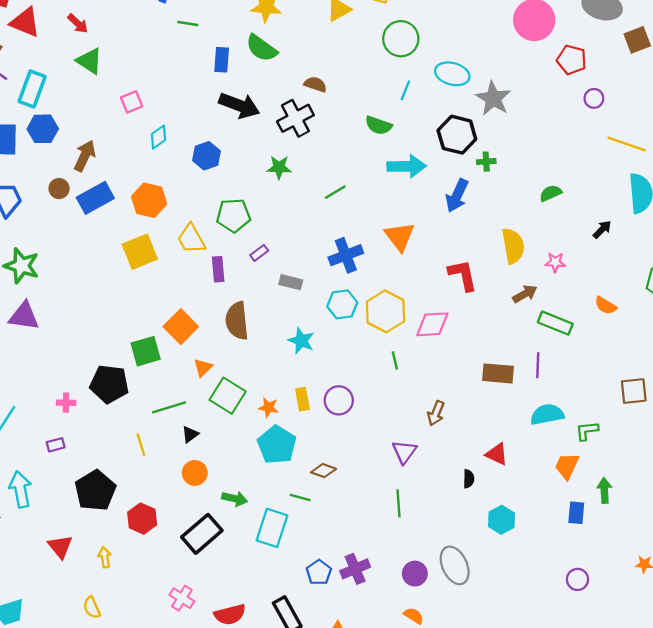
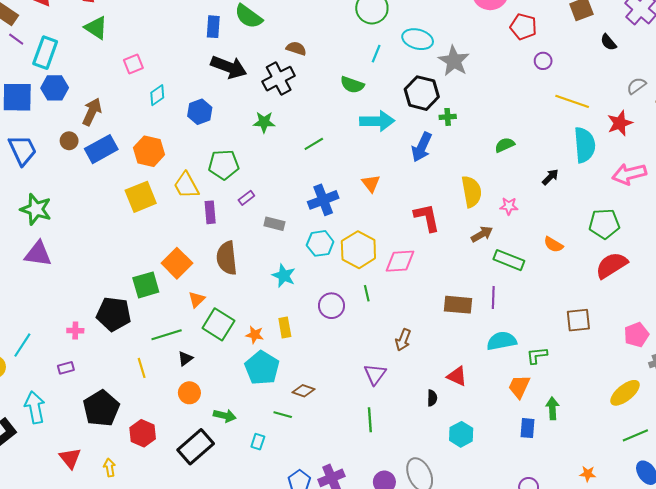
orange triangle: (400, 237) -> (371, 183), size x0.7
purple circle: (339, 400) -> (331, 306), moved
cyan rectangle: (272, 528) -> (258, 442), size x0.5

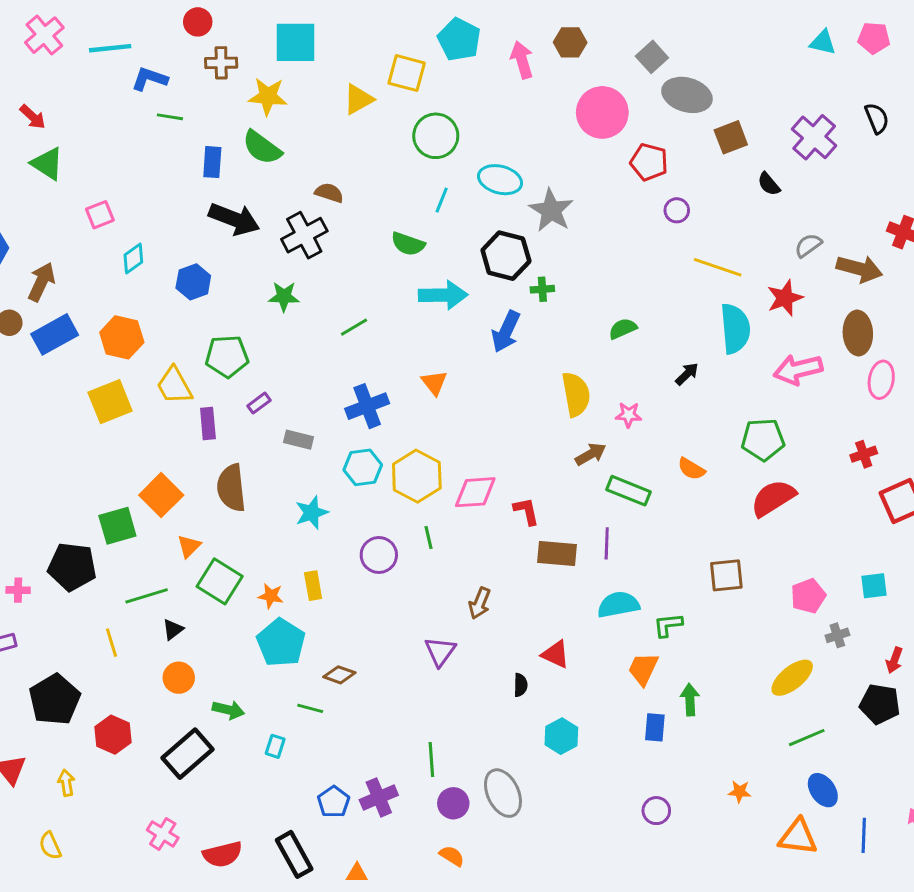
red L-shape: (427, 218) -> (526, 511), moved, size x0.7
cyan star: (284, 276) -> (312, 513), turned 30
green line: (370, 420) -> (431, 759), moved

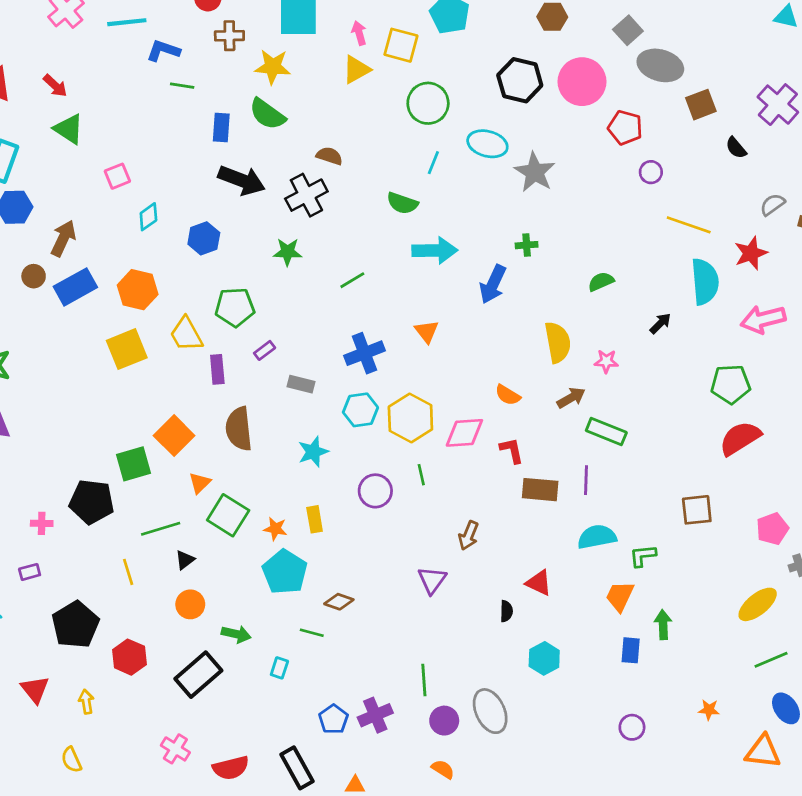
pink arrow: (522, 60) -> (359, 33), moved, size x0.7
black hexagon: (506, 256) -> (520, 80), moved
orange semicircle: (691, 469) -> (508, 395), moved

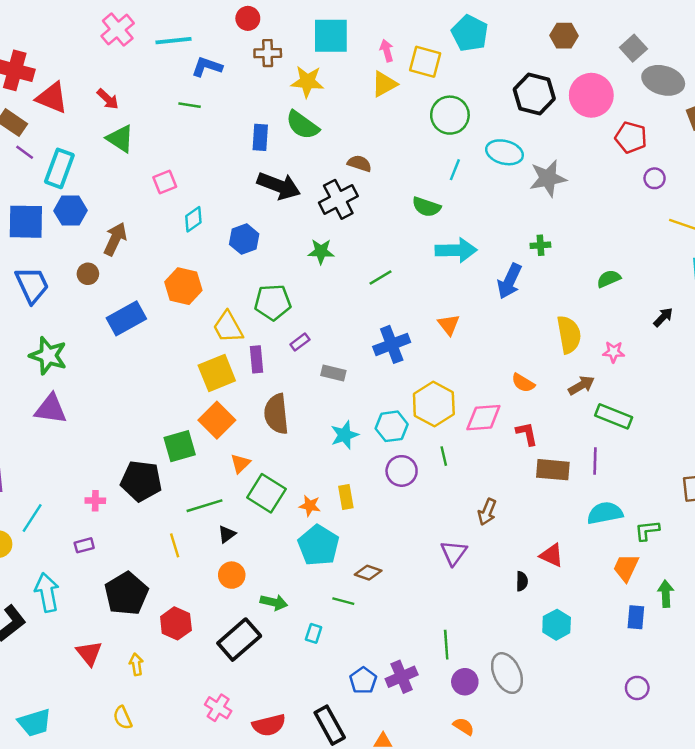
green line: (182, 86) -> (190, 105), moved
gray star: (535, 172) -> (548, 178), turned 30
blue rectangle: (75, 287) -> (126, 318), moved
yellow square: (127, 349) -> (217, 373), moved
cyan hexagon: (360, 410) -> (392, 426), moved

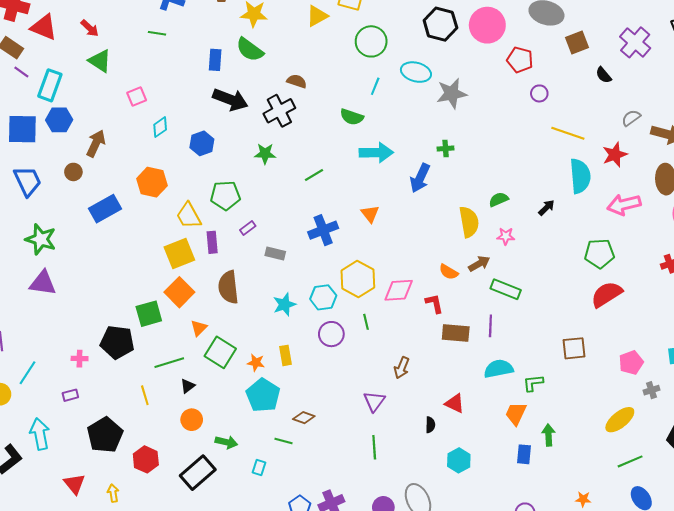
green semicircle: (609, 279) -> (499, 199), moved
orange semicircle: (523, 383) -> (449, 272), moved
green line: (446, 645) -> (374, 447), moved

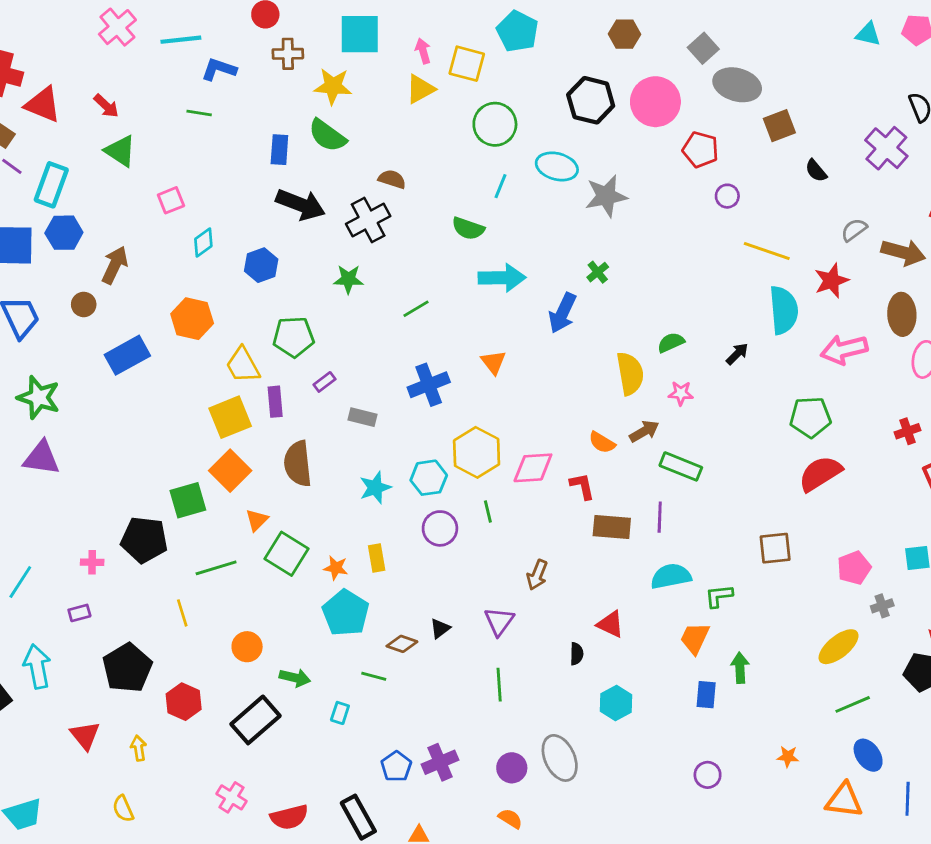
purple cross: (635, 42) -> (886, 148), moved
green cross: (446, 148) -> (598, 272), turned -35
black triangle: (188, 386) -> (440, 628), moved

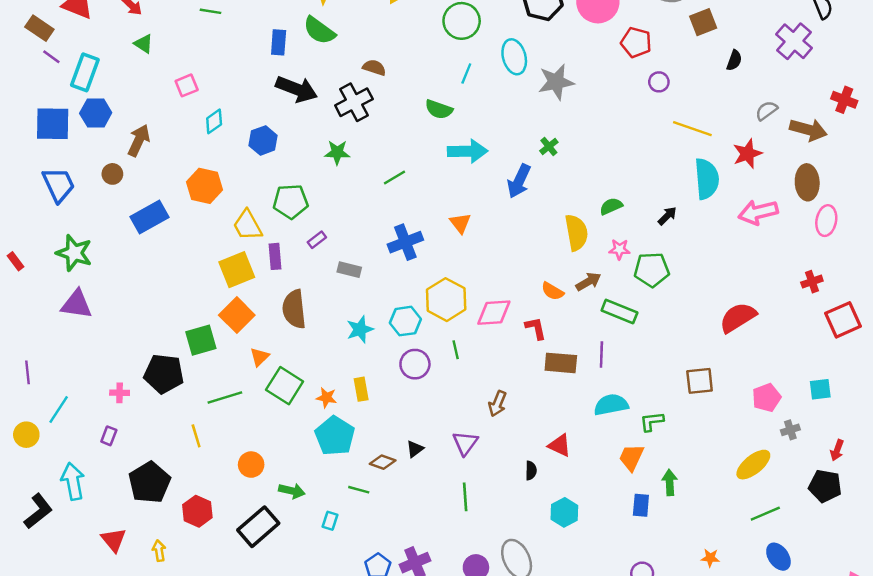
green triangle: (120, 151) -> (143, 44), size x0.7
cyan ellipse: (557, 166) -> (514, 57), turned 60
black semicircle: (816, 171) -> (734, 60), turned -120
green pentagon: (810, 417) -> (652, 270), moved
purple rectangle: (79, 613) -> (109, 436), turned -54

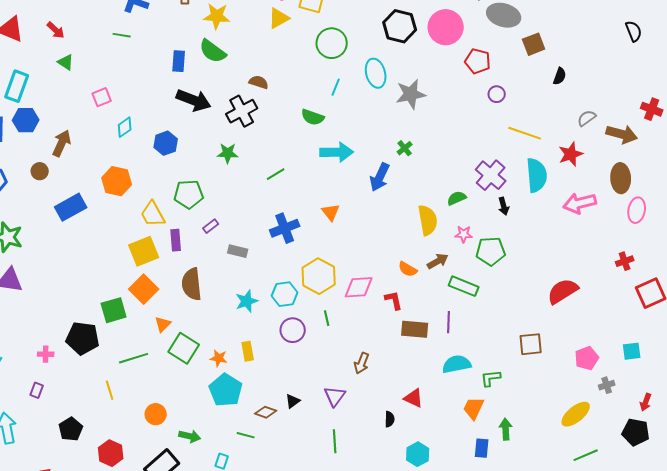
purple cross: (794, 41) -> (491, 175), moved
black arrow: (667, 216) -> (504, 206), turned 120
black pentagon: (149, 482) -> (71, 429), size x0.7

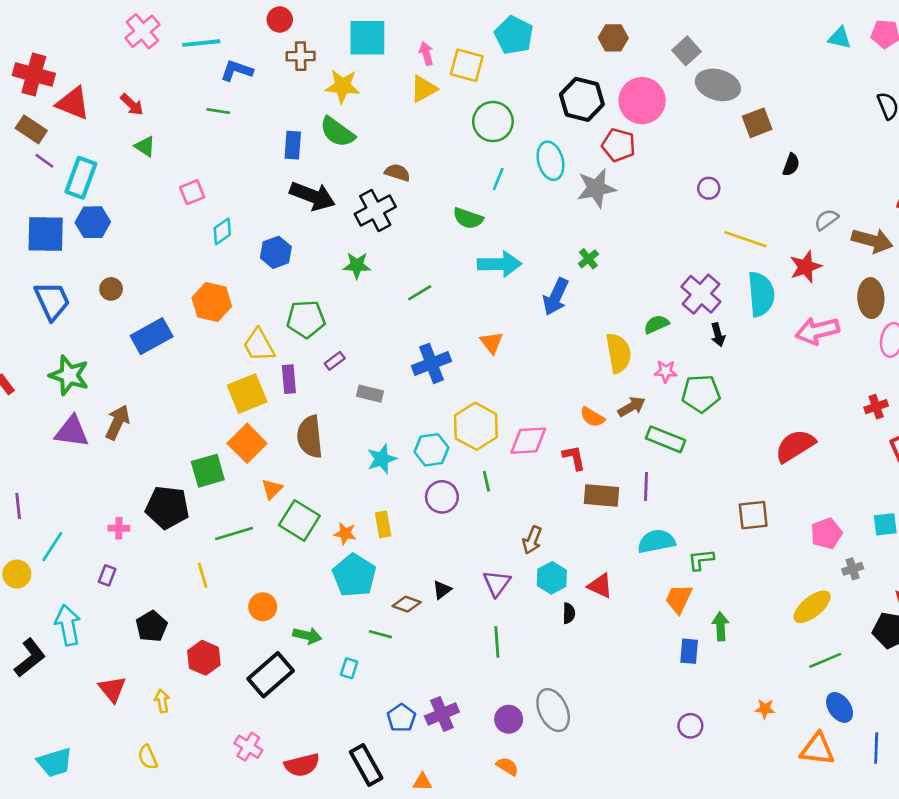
red pentagon: (478, 61) -> (618, 145), moved
brown arrow: (62, 143) -> (118, 422), moved
cyan hexagon: (418, 454) -> (552, 578), moved

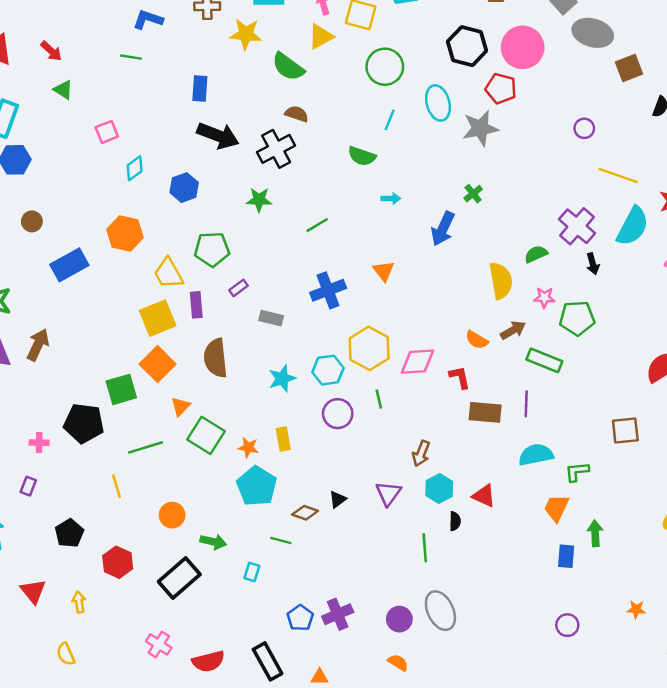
green semicircle: (337, 132) -> (288, 67), moved
cyan arrow: (499, 264) -> (391, 198), size x0.5
cyan semicircle: (761, 294) -> (633, 226), turned 33
green line: (497, 642) -> (425, 548), moved

